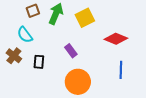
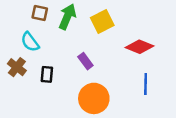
brown square: (33, 11) -> (40, 13), turned 32

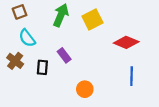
brown square: (40, 13) -> (19, 12), moved, turned -32
purple rectangle: (85, 61) -> (64, 55), moved
orange circle: (94, 98) -> (85, 89), size x0.6

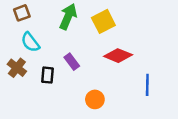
red diamond: (126, 42) -> (118, 56), moved

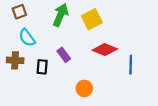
brown cross: (17, 68) -> (15, 60), turned -35
blue line: (147, 85) -> (131, 65), moved

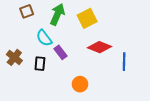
brown square: (19, 12) -> (27, 11), moved
cyan semicircle: (27, 38) -> (44, 38), moved
brown cross: (15, 60) -> (14, 57), turned 35

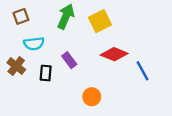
brown square: (27, 11) -> (21, 16), moved
cyan semicircle: (44, 38) -> (34, 44), moved, turned -60
blue line: (124, 62) -> (142, 71), turned -30

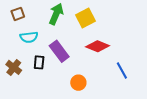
purple rectangle: (69, 60) -> (59, 51), size x1.5
brown cross: (16, 66) -> (14, 67), moved
blue line: (142, 71) -> (122, 70), moved

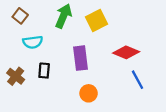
brown square: (18, 14) -> (20, 16), turned -32
red diamond: (98, 46) -> (126, 52), moved
purple rectangle: (59, 51) -> (81, 58), moved, turned 30

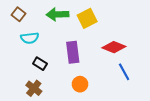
green arrow: (63, 16) -> (57, 14), turned -115
black rectangle: (44, 71) -> (40, 64), turned -64
brown cross: (16, 76) -> (34, 88), moved

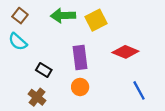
cyan semicircle: (30, 38) -> (18, 42), moved, turned 48
blue line: (124, 72) -> (139, 90), moved
orange circle: (80, 84) -> (80, 87), moved

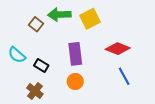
brown square: (20, 16) -> (36, 24), moved
cyan semicircle: (18, 42) -> (17, 55), moved
blue line: (139, 90) -> (124, 76), moved

